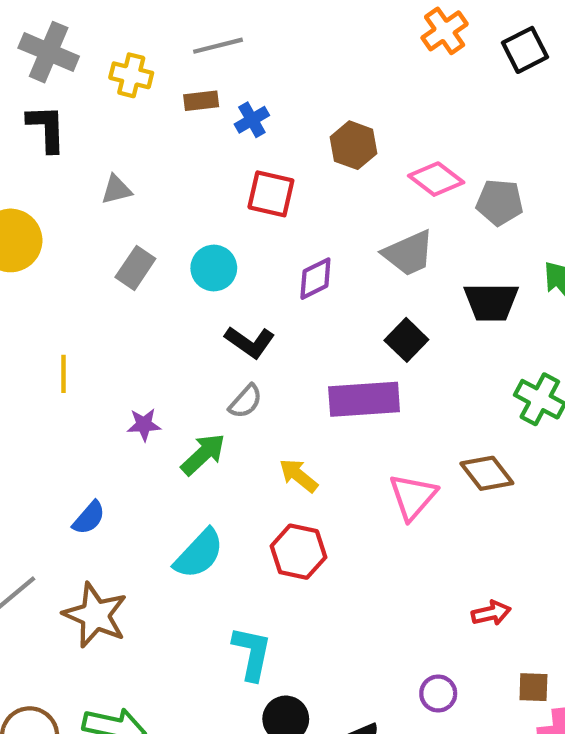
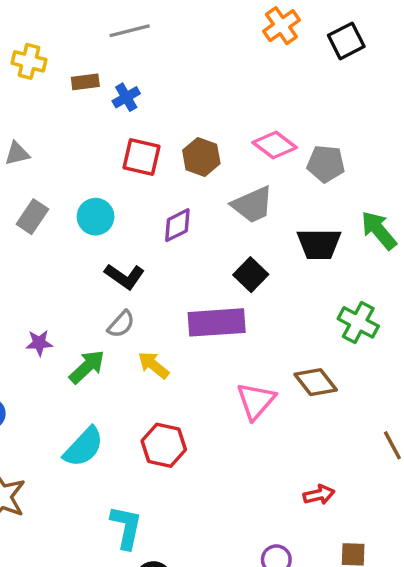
gray line: (218, 46) -> (130, 31), moved
brown hexagon: (354, 145) -> (201, 157), moved
yellow arrow: (298, 475) -> (154, 365), moved

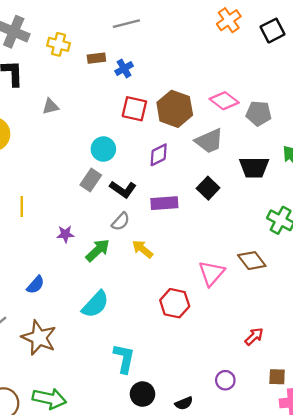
brown hexagon: (201, 157) -> (175, 109), size x1.4
gray rectangle: (32, 217) -> (91, 180), moved
purple rectangle: (217, 322) -> (164, 203), moved, size x0.7
red hexagon: (164, 445) -> (175, 303), moved
red arrow: (319, 495) -> (254, 337), turned -30

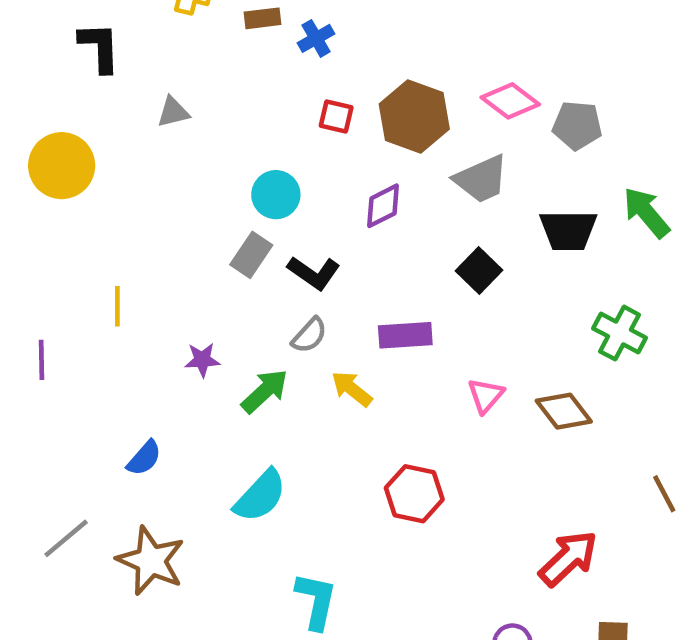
red square: (134, 109) -> (336, 117), size x0.7
purple rectangle: (164, 203) -> (405, 335), moved
pink triangle: (212, 273) -> (486, 396), moved, size x0.7
red arrow: (254, 337) -> (568, 558), size x1.6

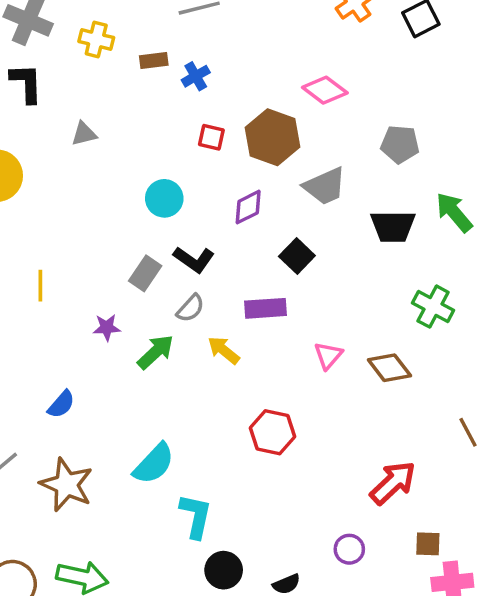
pink diamond: (510, 101) -> (325, 90), moved
gray rectangle: (251, 255) -> (145, 273), moved
black square: (479, 271) -> (297, 256), moved
cyan semicircle: (260, 496) -> (154, 464), moved

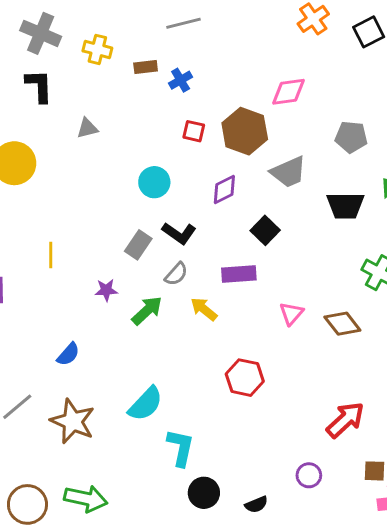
pink diamond: (325, 90) -> (288, 92), turned -45

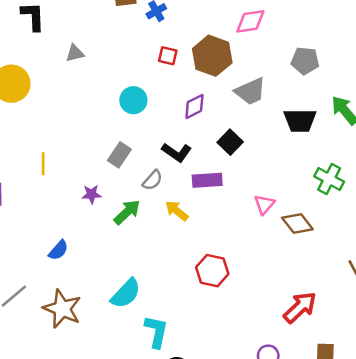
black L-shape: (179, 233) -> (177, 152), moved
pink triangle: (291, 313) -> (264, 204), moved

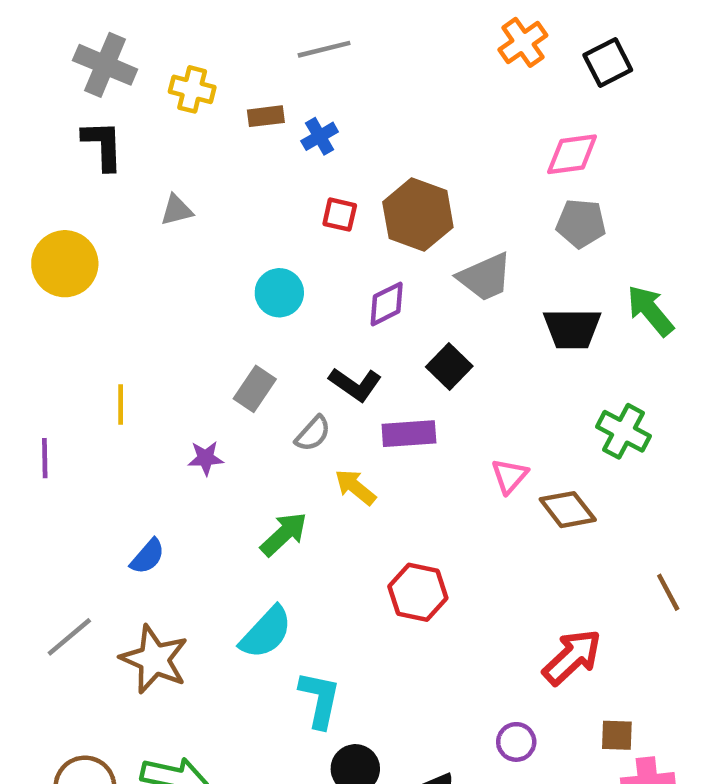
pink diamond: (250, 21) -> (572, 154), moved
green arrow: (127, 212) -> (284, 534), moved

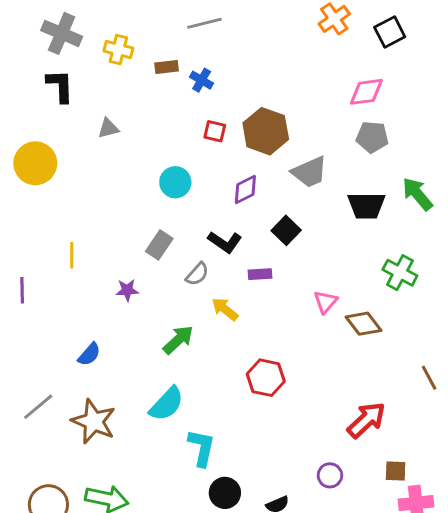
blue cross: (320, 136) -> (202, 80), turned -30
purple rectangle: (409, 434) -> (260, 274), size x0.7

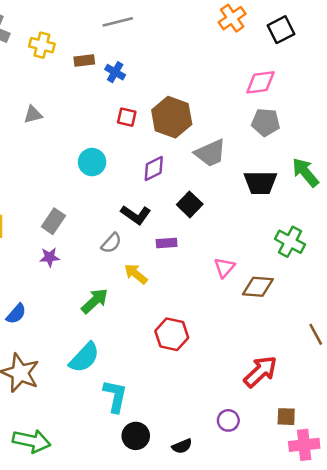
gray rectangle: (159, 245) -> (53, 221), moved
brown diamond: (363, 324) -> (258, 287), turned -48

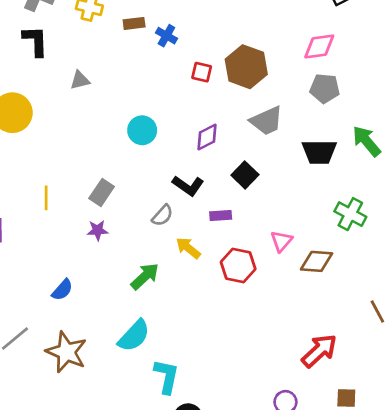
red square: (127, 117) -> (202, 72), moved
brown hexagon: (172, 117) -> (246, 67), moved
red hexagon: (172, 334) -> (238, 265), moved

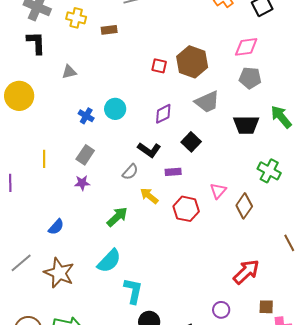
blue cross: (166, 36) -> (86, 116), moved
brown diamond: (317, 261) -> (244, 206), turned -60

